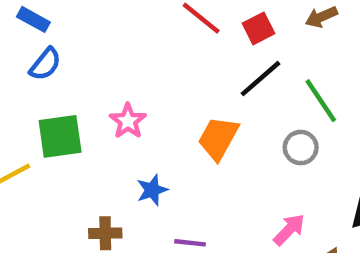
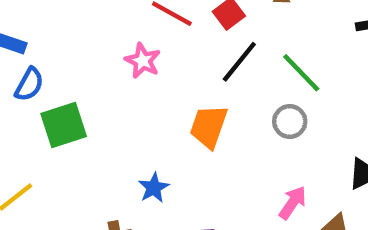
pink star: (128, 121) -> (143, 61), moved
green square: (60, 136) -> (64, 125), moved

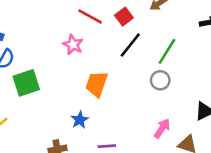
green line: (301, 73) -> (167, 51), turned 76
orange trapezoid: (209, 127) -> (97, 84), moved

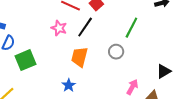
black line: (130, 45) -> (85, 27), moved
gray circle: (160, 80) -> (116, 52), moved

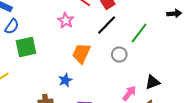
black line: (85, 27) -> (107, 25), moved
black triangle: (164, 71) -> (153, 82), moved

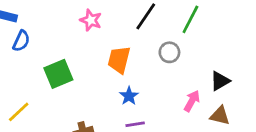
green square: (26, 47) -> (58, 74), moved
blue star: (65, 80) -> (129, 96), moved

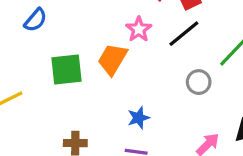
pink star: (91, 20) -> (139, 29), moved
orange trapezoid: (119, 60) -> (112, 59), moved

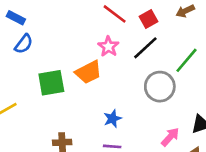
orange trapezoid: (112, 59) -> (88, 72), turned -144
gray circle: (199, 82) -> (160, 87), size x1.5

